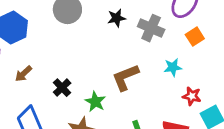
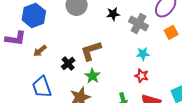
cyan star: (173, 67) -> (143, 54), moved
brown L-shape: (125, 77) -> (91, 51), moved
red star: (192, 96) -> (142, 76), moved

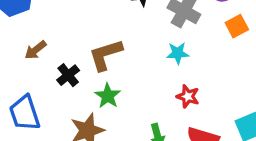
brown arrow: (40, 51) -> (35, 50), moved
cyan star: (143, 54) -> (178, 53), moved

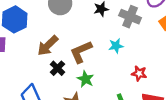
brown arrow: (35, 50) -> (48, 46), moved, size x1.5
cyan star: (178, 53) -> (116, 46), moved

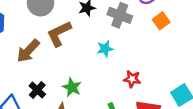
brown L-shape: (81, 52) -> (59, 34), moved
black cross: (57, 68) -> (37, 90), moved

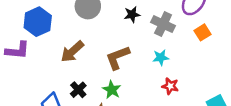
brown L-shape: (59, 34) -> (118, 57), moved
cyan star: (105, 49) -> (161, 57), moved

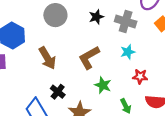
brown arrow: (72, 52) -> (47, 58), turned -70
green star: (112, 90) -> (103, 85), moved

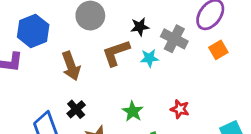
cyan star: (128, 52) -> (149, 58), moved
brown L-shape: (89, 57) -> (116, 53), moved

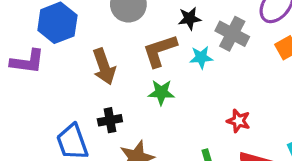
black cross: (76, 109) -> (110, 120), turned 30
green star: (133, 111) -> (161, 92), moved, turned -30

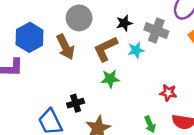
brown arrow: (104, 67) -> (65, 47), moved

